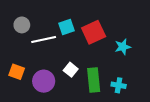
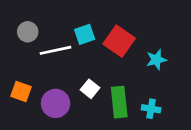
red square: (94, 32) -> (119, 41), turned -30

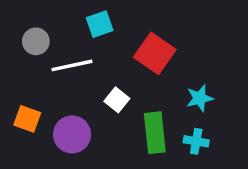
cyan square: (85, 34) -> (100, 24), moved
cyan star: (156, 60) -> (200, 98), moved
white square: (90, 89) -> (117, 100), moved

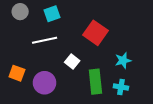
cyan square: (100, 24) -> (52, 14), moved
gray circle: (36, 41) -> (20, 12), moved

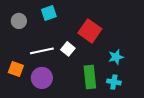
gray circle: (20, 12) -> (19, 21), moved
white line: (45, 40) -> (42, 51), moved
white square: (72, 62) -> (68, 49), moved

